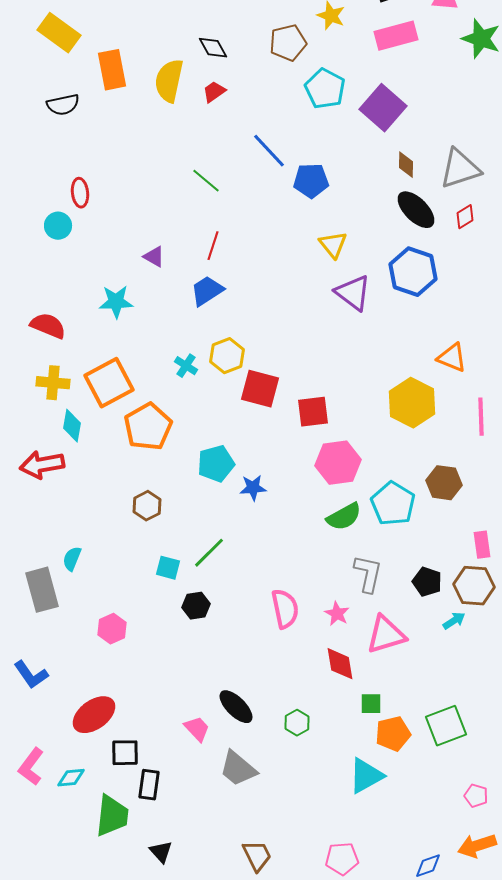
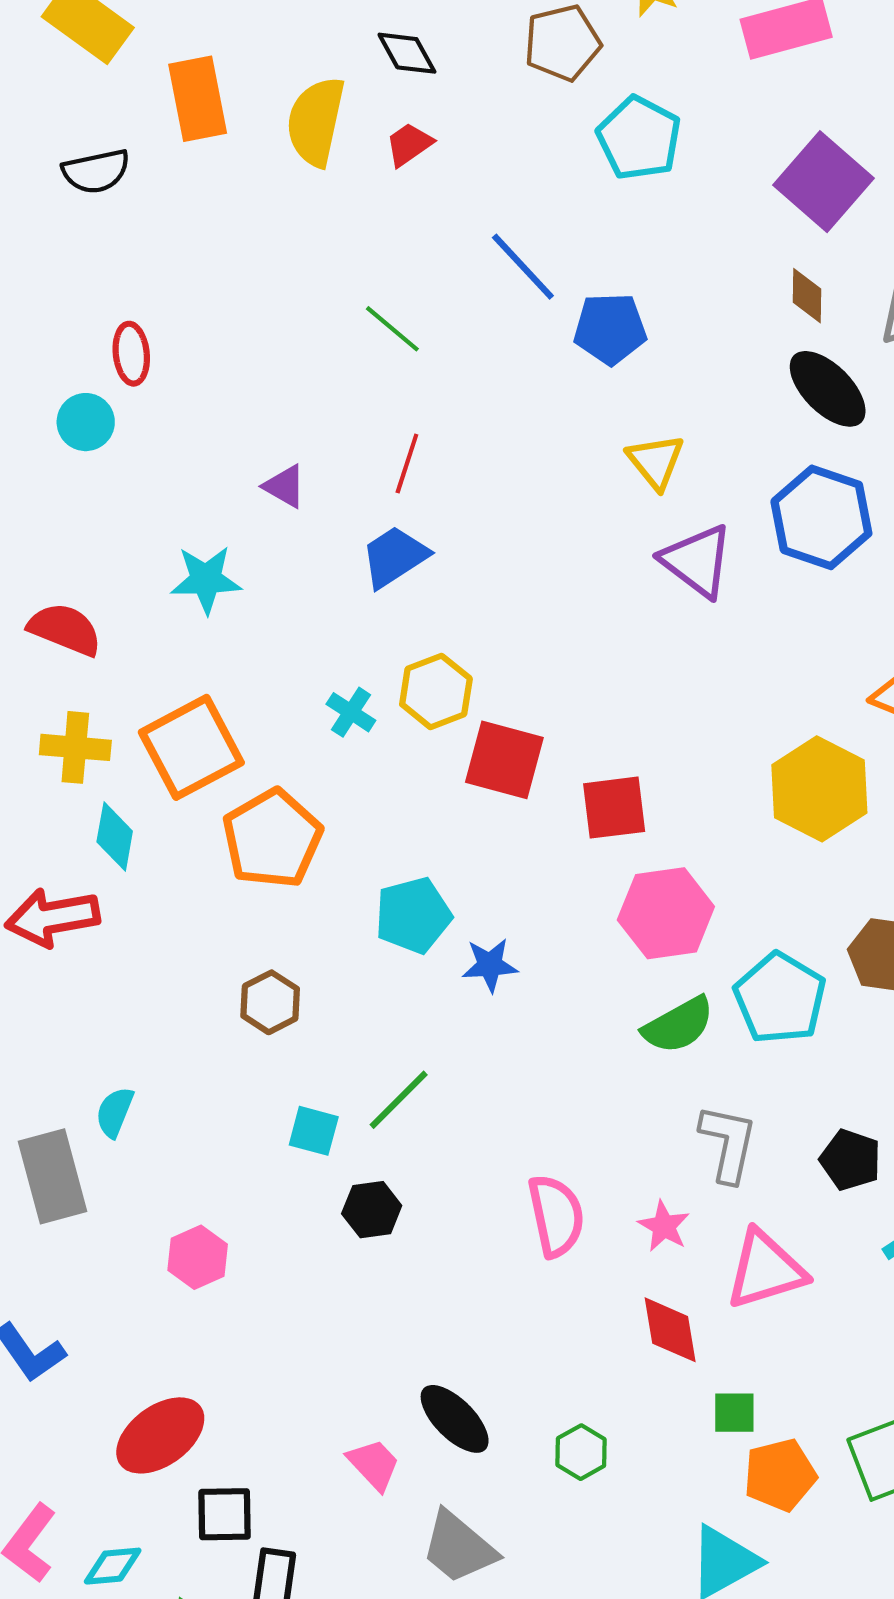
purple square: (383, 108) -> (823, 182), moved

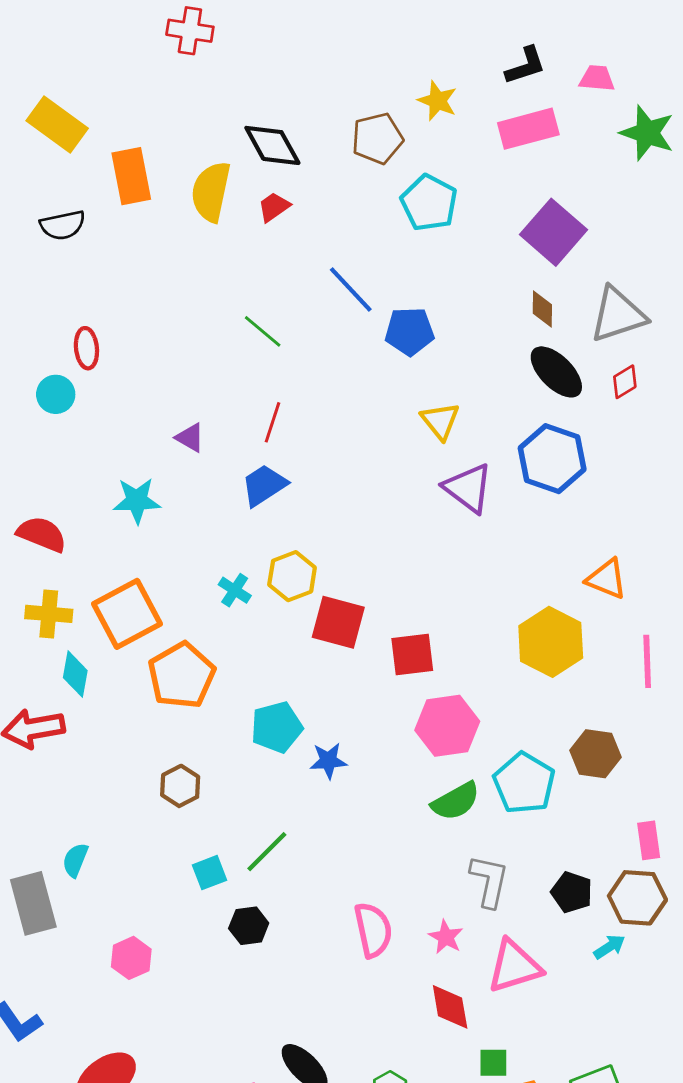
black diamond: (407, 53) -> (272, 145), size x1.4
cyan square: (314, 1131) -> (210, 873), turned -36

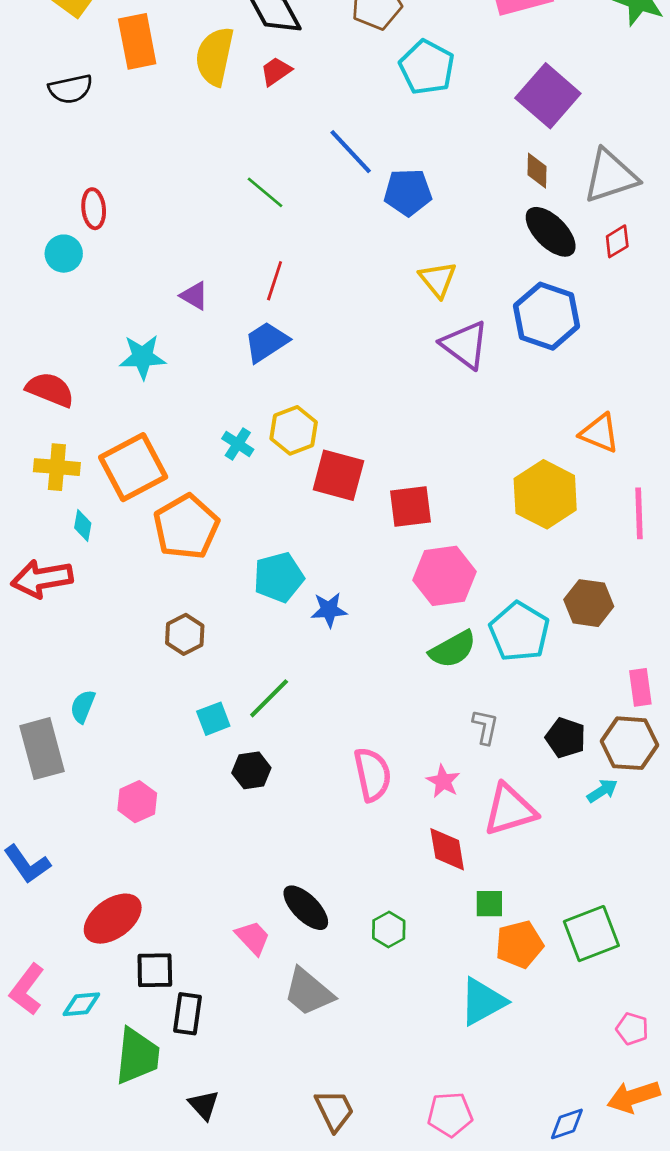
cyan diamond: (75, 674) -> (83, 526), size x0.7
gray L-shape: (489, 881) -> (485, 727), size x0.7

